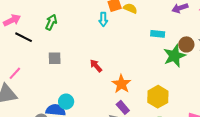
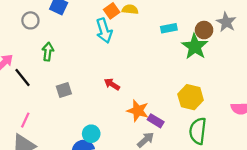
cyan arrow: (103, 19) -> (104, 31), size x1.5
black line: (24, 37) -> (22, 77), turned 42
orange star: (121, 84) -> (138, 111), moved

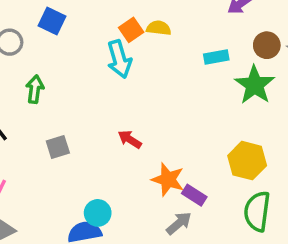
brown circle: (204, 30) -> (267, 45), moved

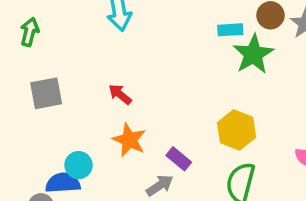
cyan rectangle: (216, 57) -> (230, 30), moved
gray square: (58, 147) -> (46, 93), size x1.4
orange star: (168, 180) -> (129, 140), moved

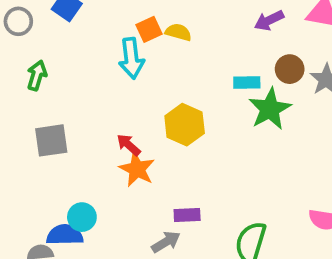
yellow hexagon: (237, 130) -> (185, 125), moved
orange star: (129, 140) -> (137, 169), moved
purple rectangle: (179, 159) -> (187, 215), turned -45

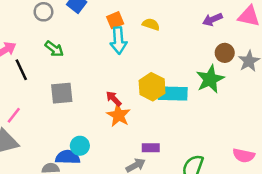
orange square: (149, 29) -> (115, 20), moved
green arrow: (37, 75) -> (54, 49), turned 108
cyan rectangle: (247, 82) -> (173, 93), moved, size x1.6

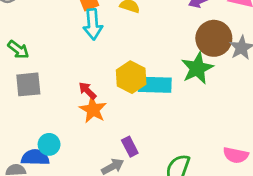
green arrow: (54, 49) -> (18, 50), moved
brown circle: (225, 53) -> (214, 38), size x1.6
purple rectangle: (151, 148) -> (130, 147), turned 63

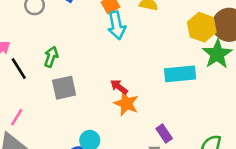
green arrow: (18, 50) -> (51, 57), turned -102
yellow hexagon: (131, 77) -> (202, 27), moved

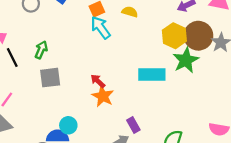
cyan arrow: (117, 25) -> (101, 28), turned 150

